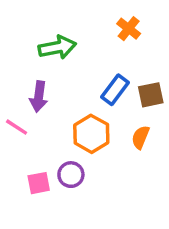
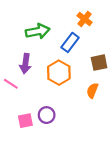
blue rectangle: (115, 90) -> (70, 42), moved
orange hexagon: (91, 134) -> (59, 73), moved

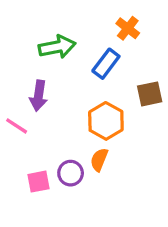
orange hexagon: (59, 73) -> (106, 121), moved
orange semicircle: (92, 90) -> (99, 160), moved

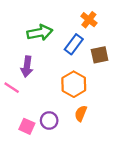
brown square: (150, 94) -> (100, 55), moved
orange semicircle: (99, 160) -> (81, 113), moved
pink square: (39, 182) -> (27, 126), turned 35

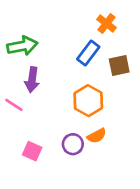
green arrow: (40, 33) -> (22, 46), moved
orange semicircle: (81, 113) -> (97, 136), turned -140
purple circle: (49, 120) -> (73, 144), moved

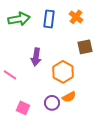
green arrow: (22, 46) -> (19, 19), moved
blue rectangle: (88, 53) -> (49, 19), moved, turned -30
purple arrow: (32, 80) -> (36, 57), moved

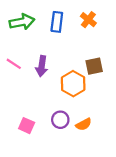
brown square: (85, 47) -> (94, 66), moved
pink line: (10, 75) -> (14, 64), moved
orange semicircle: (69, 97) -> (84, 124), moved

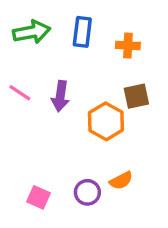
orange cross: (88, 20) -> (128, 45), moved, turned -35
purple circle: (60, 120) -> (87, 192), moved
pink square: (27, 126) -> (38, 197), moved

